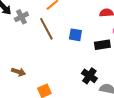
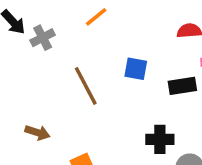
brown line: (46, 29) -> (86, 86), moved
black cross: (89, 76) -> (160, 139), turned -35

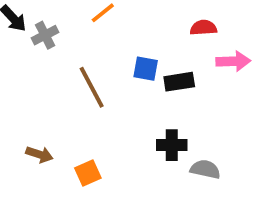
black rectangle: (182, 86) -> (179, 82), moved
brown arrow: (37, 133) -> (39, 154), moved

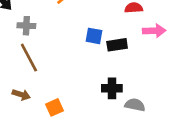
gray cross: (45, 35) -> (26, 26), moved, turned 30
brown line: (92, 87) -> (29, 58), moved

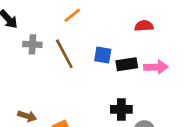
pink arrow: (154, 31) -> (156, 67), moved
brown line: (29, 58) -> (64, 54), moved

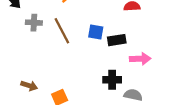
pink arrow: (156, 67) -> (140, 59), moved

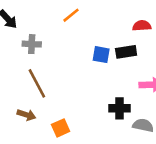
brown line: (62, 31) -> (37, 83), moved
black rectangle: (117, 40) -> (126, 52), moved

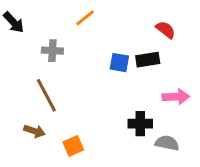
red semicircle: (142, 26) -> (166, 30), turned 42
gray cross: (32, 44) -> (52, 51), moved

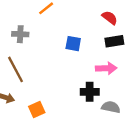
black rectangle: (148, 60) -> (114, 41), moved
pink arrow: (176, 97) -> (106, 68), moved

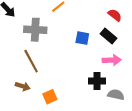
gray cross: (20, 34) -> (35, 30), size x1.5
black rectangle: (114, 41) -> (109, 36), moved, turned 49

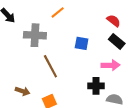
black rectangle: (109, 36) -> (117, 41), moved
brown line: (31, 61) -> (50, 66), moved

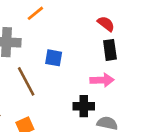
black rectangle: (117, 41) -> (110, 50), turned 42
blue square: (82, 43) -> (54, 58), moved

